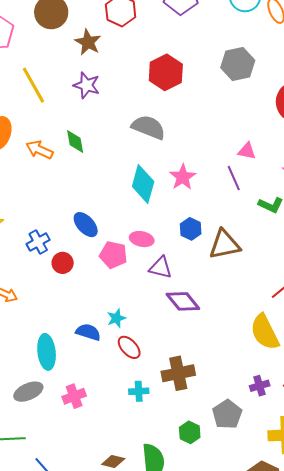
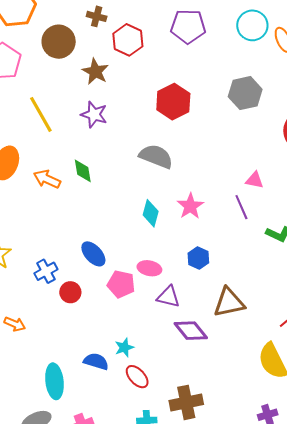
cyan diamond: (143, 184) -> (151, 213), size x0.7
brown triangle: (225, 245) -> (229, 302), moved

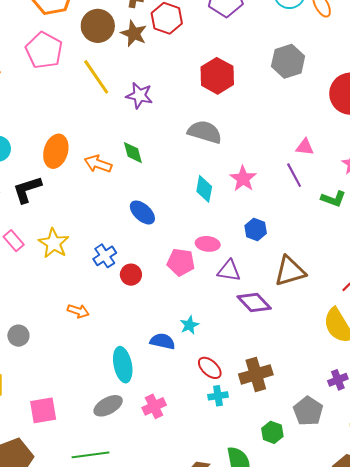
brown star: (95, 72) -> (134, 34), moved
yellow line: (41, 114) -> (96, 77), moved
blue ellipse: (93, 254) -> (142, 212), moved
red ellipse: (137, 377) -> (210, 368), moved

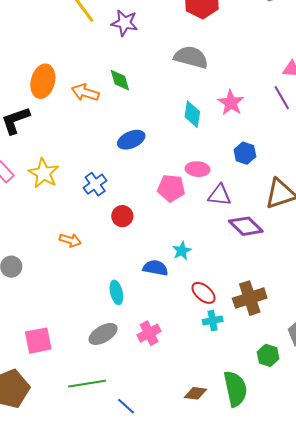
blue ellipse: (142, 212) -> (131, 140), turned -64
red circle: (131, 275) -> (122, 216), moved
cyan ellipse: (123, 365) -> (116, 292), size x0.7

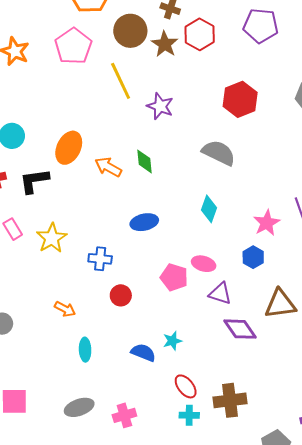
pink star: (231, 103) -> (267, 223), moved
blue cross: (95, 184) -> (100, 259), turned 30
cyan ellipse: (116, 292) -> (85, 350), moved

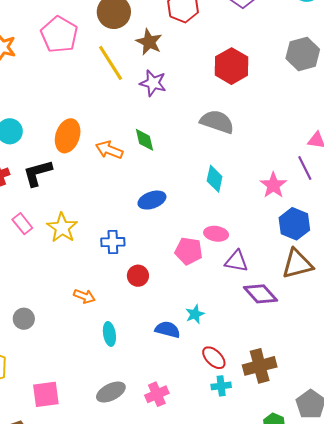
brown star: (165, 44) -> (149, 42), moved
blue hexagon: (253, 257) -> (294, 224), moved, size x1.4

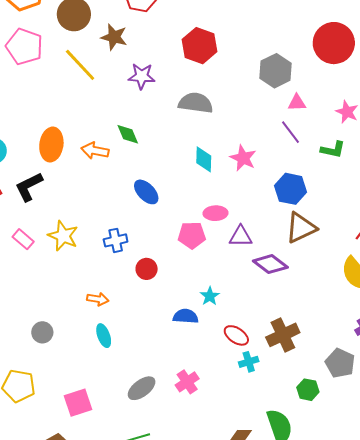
gray hexagon: (303, 54) -> (276, 71), moved
purple star: (153, 83) -> (142, 76), moved
pink star: (273, 185) -> (243, 158), moved
blue ellipse: (152, 200) -> (146, 192), turned 76
cyan ellipse: (109, 334) -> (104, 336), moved

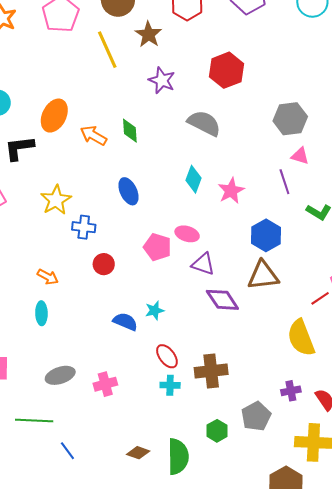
yellow star: (63, 236) -> (56, 200), moved

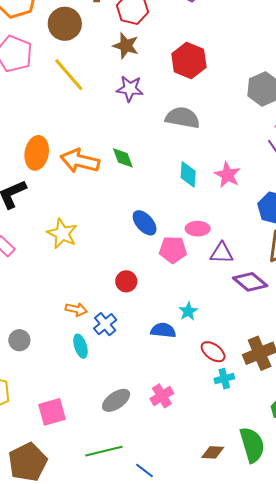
brown star: (148, 34) -> (126, 46), moved
green diamond: (130, 131) -> (123, 158), moved
orange arrow: (93, 136) -> (80, 161), size x1.4
blue ellipse: (128, 191) -> (145, 223), moved
blue cross: (84, 227) -> (105, 324), moved, turned -30

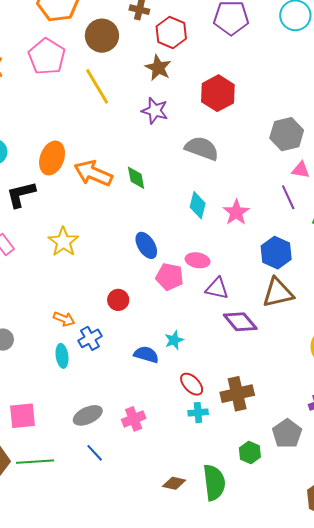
green line: (104, 451) -> (35, 462), moved
blue line: (144, 471) -> (95, 453), moved

